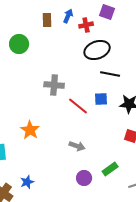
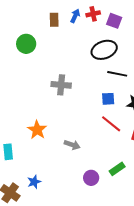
purple square: (107, 12) -> (114, 21), moved
red cross: (86, 25) -> (93, 14), moved
red line: (78, 106) -> (111, 124), moved
gray arrow: (77, 146) -> (72, 145), moved

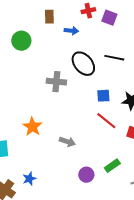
blue arrow: (75, 16) -> (71, 31), moved, turned 72
black ellipse: (104, 50) -> (83, 64), moved, turned 70
black line: (117, 74) -> (114, 58), moved

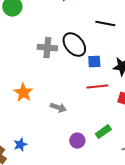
black ellipse: (83, 64) -> (74, 45), moved
red line: (106, 121) -> (97, 87), turned -45

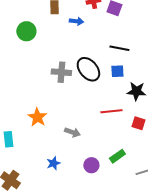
blue square: (94, 62) -> (117, 71), moved
blue star: (20, 145) -> (53, 163), moved

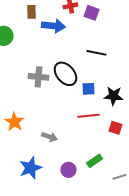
blue arrow: (76, 21) -> (53, 26), size x1.6
blue square: (117, 71) -> (88, 89), moved
blue star: (53, 163) -> (30, 168), size x1.6

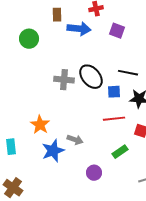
purple square: (91, 13) -> (117, 31), moved
black line: (96, 53) -> (128, 73), moved
green rectangle: (94, 161) -> (120, 152), moved
blue star: (30, 168) -> (53, 151), moved

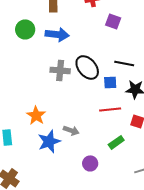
blue arrow: (79, 29) -> (57, 34), moved

